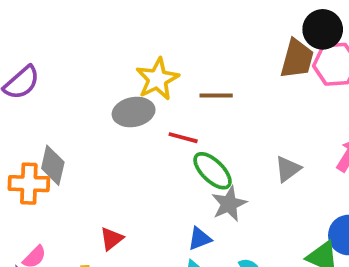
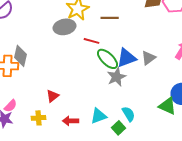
blue triangle: (200, 239) -> (126, 58), moved, size x1.5

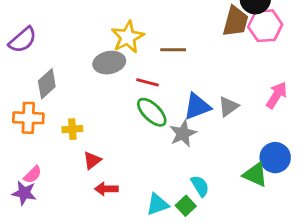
gray diamond: (20, 56) -> (47, 84), moved, turned 35
green ellipse: (108, 59) -> (152, 112), moved
cyan triangle: (98, 116) -> (157, 204), moved
yellow cross: (38, 118) -> (72, 129), moved
red arrow: (70, 121) -> (106, 189), moved

